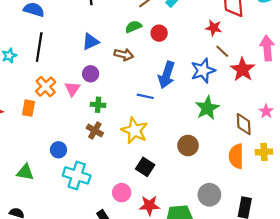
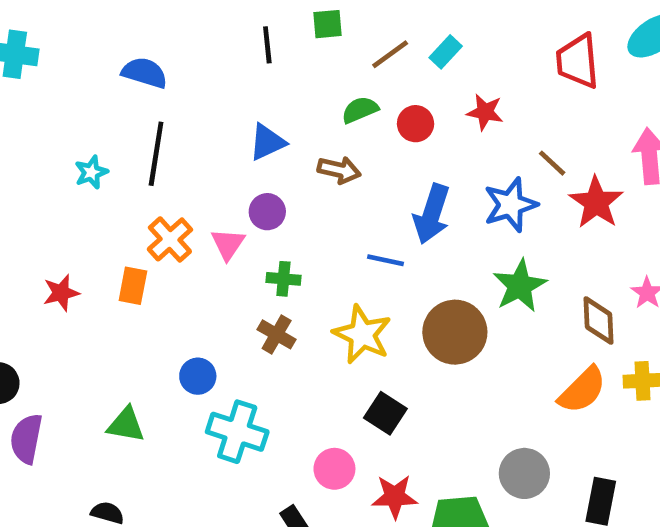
red star: (214, 28) -> (485, 112), moved
brown circle: (188, 146) -> (455, 332), moved, size x1.4
orange semicircle: (236, 156) -> (582, 390), turned -135

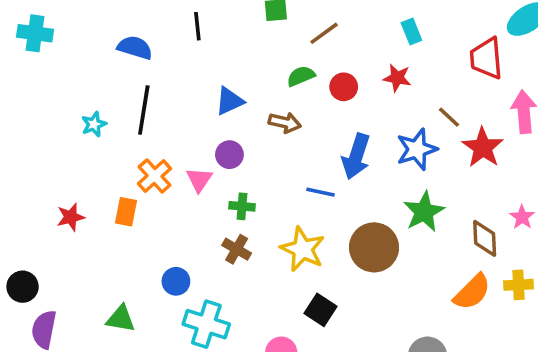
black line: (267, 45) -> (197, 26), moved
cyan rectangle: (446, 52) -> (411, 32), moved, turned -65
red trapezoid: (578, 61) -> (486, 58), moved

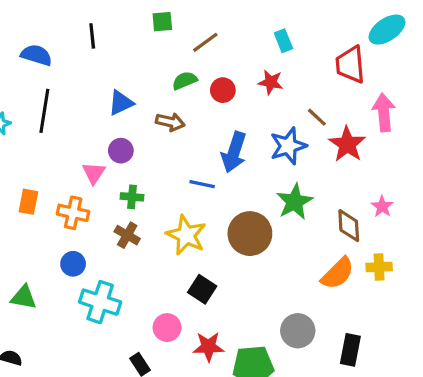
orange cross: (155, 176) -> (73, 213), moved, turned -36

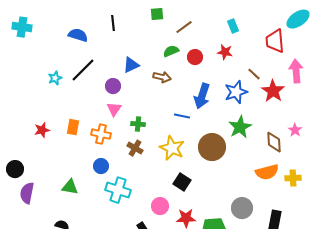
black line: (44, 111) -> (83, 70), turned 36
purple circle: (121, 151) -> (113, 86), moved
yellow cross: (379, 267) -> (293, 178), moved
orange semicircle: (338, 273) -> (267, 172), turned 30

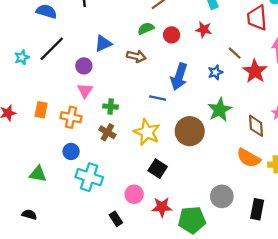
blue star: (236, 92) -> (215, 72), size x0.6
orange semicircle: (267, 172) -> (249, 158), turned 45

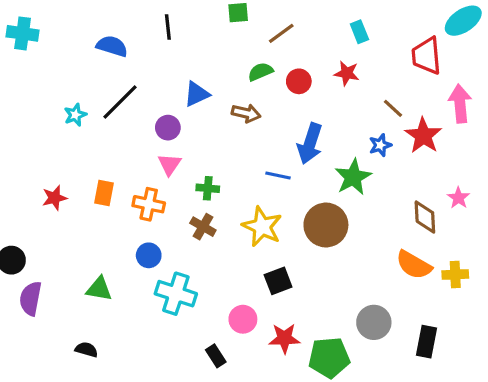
blue star: (215, 72) -> (380, 145), moved
green star: (220, 110) -> (353, 177), moved
black square: (158, 169) -> (278, 281), turned 36

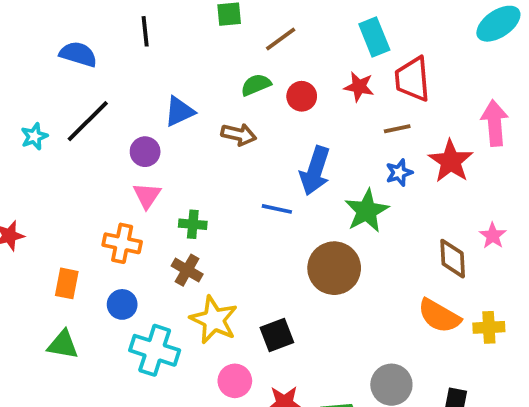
cyan rectangle: (359, 32) -> (374, 37), size x1.4
red trapezoid: (427, 56) -> (412, 79), moved
brown line: (393, 108) -> (397, 129), moved, turned -55
orange rectangle: (104, 193) -> (67, 283), moved
yellow star: (262, 227) -> (214, 320), moved

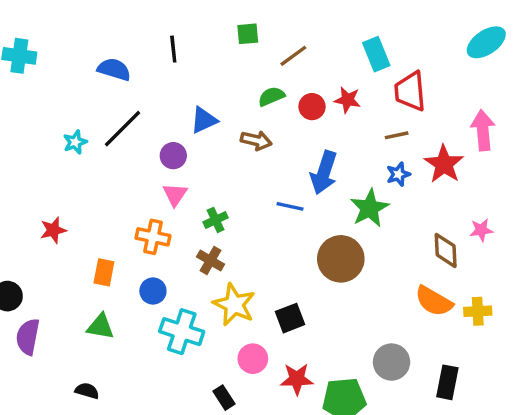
red star: (359, 87) -> (348, 100), moved
green cross: (193, 224) -> (216, 220), turned -30
pink star: (493, 236) -> (481, 230), turned 30

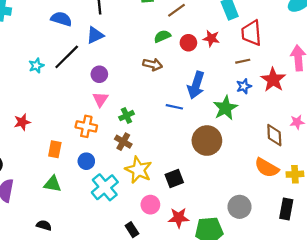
blue triangle: (204, 120) -> (95, 35), moved
cyan cross: (182, 332) -> (105, 187), turned 32
black rectangle: (447, 382) -> (286, 209), moved

